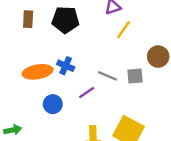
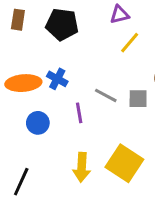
purple line: (87, 93) -> (79, 113), turned -70

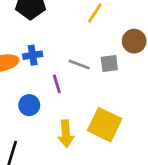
blue cross: (57, 79) -> (33, 55), turned -30
blue circle: (38, 123) -> (29, 105), moved

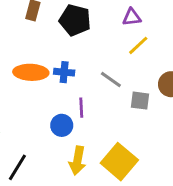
gray line: (79, 65) -> (111, 80), moved
blue circle: (29, 105) -> (62, 125), moved

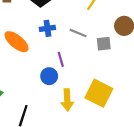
orange ellipse: (31, 72) -> (17, 42), turned 50
blue cross: (64, 72) -> (47, 28), moved

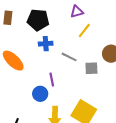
blue cross: (47, 28) -> (46, 44), moved

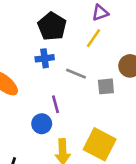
purple triangle: (77, 12) -> (100, 13), moved
black pentagon: (38, 20) -> (52, 26), moved, turned 30

